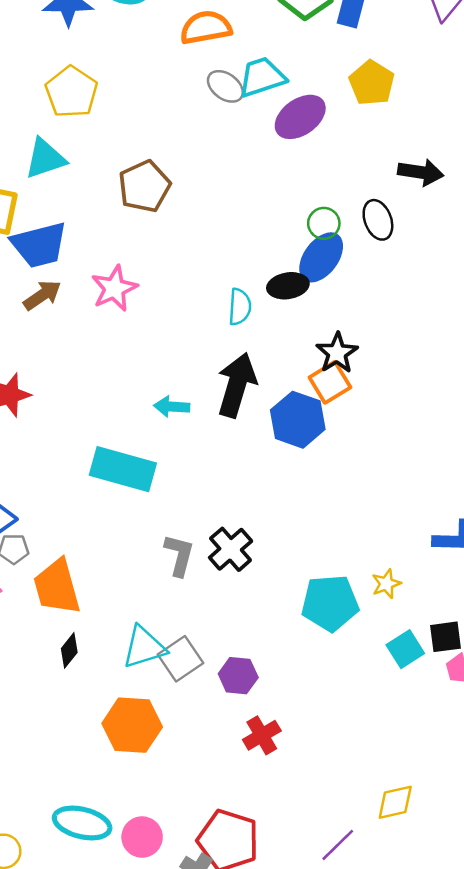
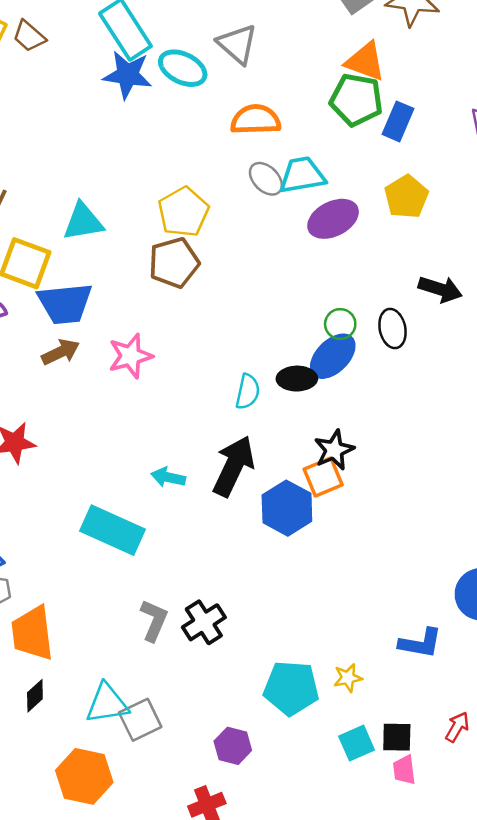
yellow pentagon: (71, 92) -> (183, 212), moved
purple hexagon: (238, 676) -> (233, 746), moved

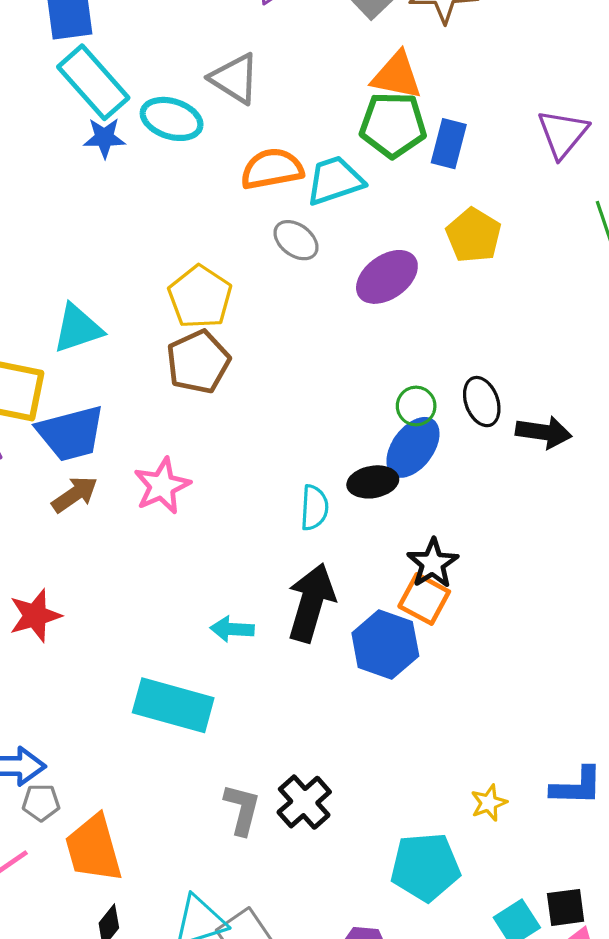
blue star: (127, 75) -> (104, 138), size x0.7
cyan trapezoid: (302, 175) -> (335, 180), moved
black arrow: (440, 289) -> (544, 432), moved
orange square: (323, 477) -> (424, 599), turned -30
yellow star: (348, 678) -> (489, 803), moved

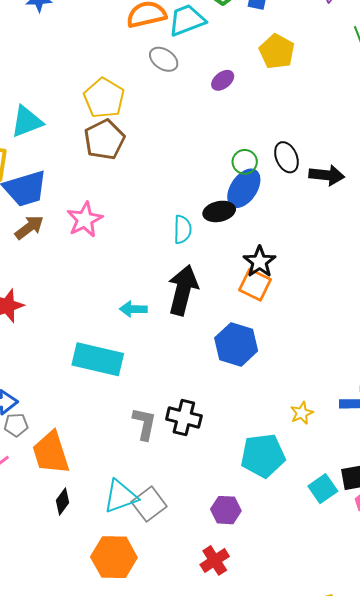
purple ellipse: (387, 277) -> (223, 80), size x0.6
blue hexagon: (385, 644) -> (236, 344), moved
black cross: (304, 802) -> (184, 418), turned -32

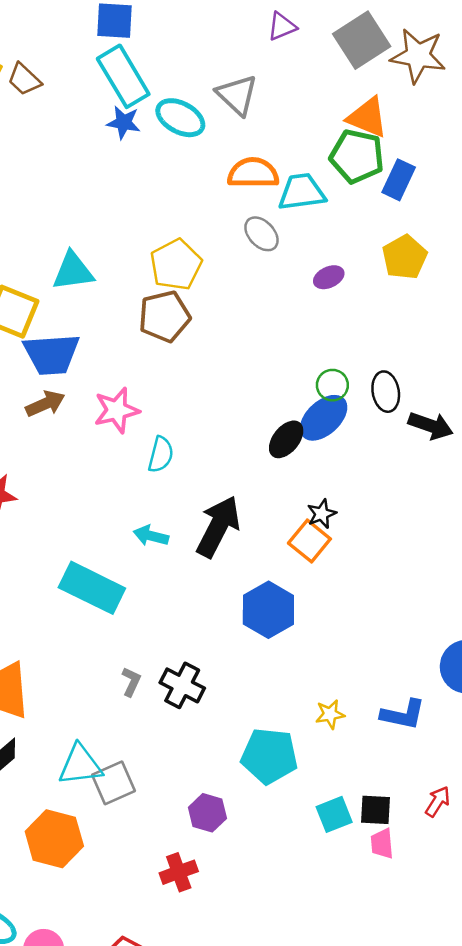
black ellipse: (219, 211) -> (286, 439), turned -52
cyan semicircle: (182, 229) -> (161, 455), moved
black star: (260, 262) -> (322, 514), size x0.7
gray L-shape: (144, 424) -> (131, 682), size x0.7

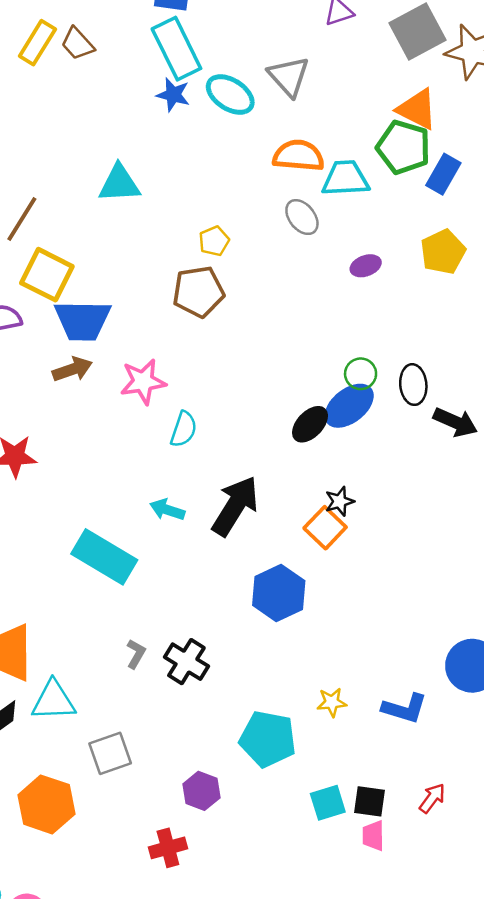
yellow pentagon: (176, 265) -> (214, 241), size x0.6
cyan triangle: (73, 271) -> (119, 184), moved
cyan triangle: (80, 765) -> (53, 701), moved

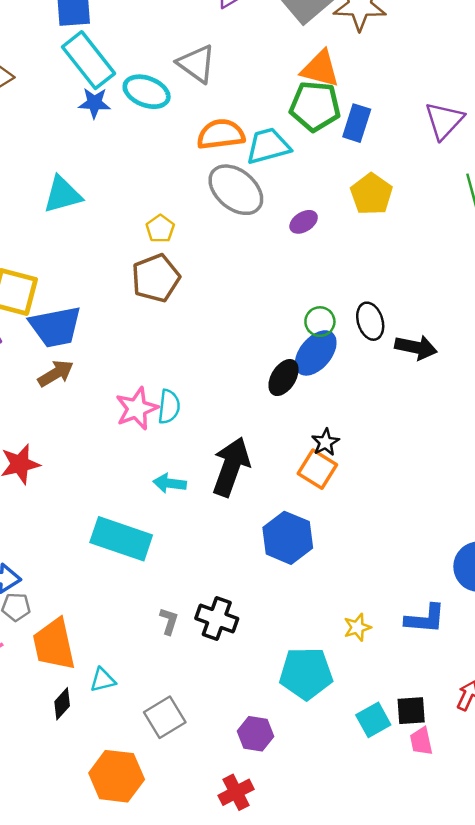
gray ellipse: (302, 217) -> (236, 190), size x1.6
pink star: (143, 382) -> (137, 408), moved
cyan triangle: (53, 701) -> (103, 680), size x0.6

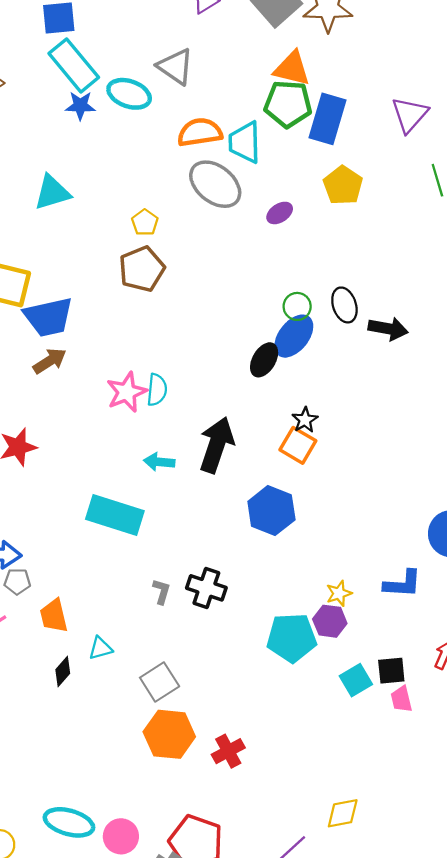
blue rectangle: (357, 123) -> (328, 119), size x1.4
cyan trapezoid: (268, 146) -> (245, 142), turned -75
orange trapezoid: (54, 644) -> (54, 616), size x0.7
purple hexagon: (256, 734) -> (330, 621), moved
orange hexagon: (117, 776) -> (169, 734), moved

